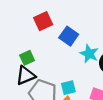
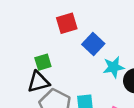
cyan star: (89, 54) -> (114, 67), turned 30

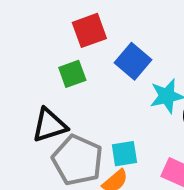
green square: (43, 62) -> (72, 74), moved

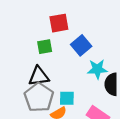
black triangle: (49, 125) -> (39, 76), moved

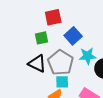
black triangle: (39, 76) -> (37, 64), turned 36
gray pentagon: (39, 97) -> (61, 63), moved

